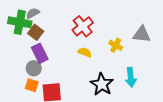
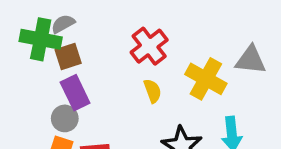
brown square: (36, 32) -> (68, 56), turned 35
yellow cross: (116, 45) -> (206, 79), size x1.6
yellow semicircle: (85, 52) -> (153, 91), turned 48

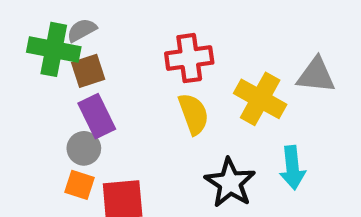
red cross: (149, 46) -> (189, 58), turned 30
yellow semicircle: (153, 91) -> (194, 114), size x1.4

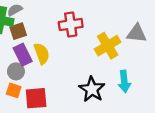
yellow cross: (260, 99) -> (108, 46), turned 30
yellow semicircle: (194, 114) -> (42, 54), moved

